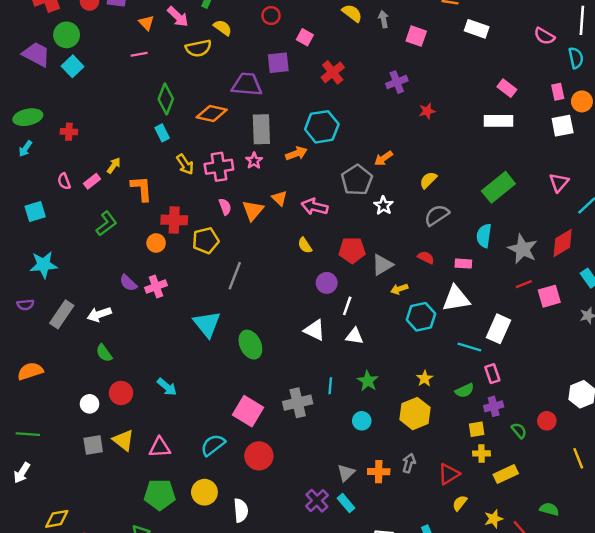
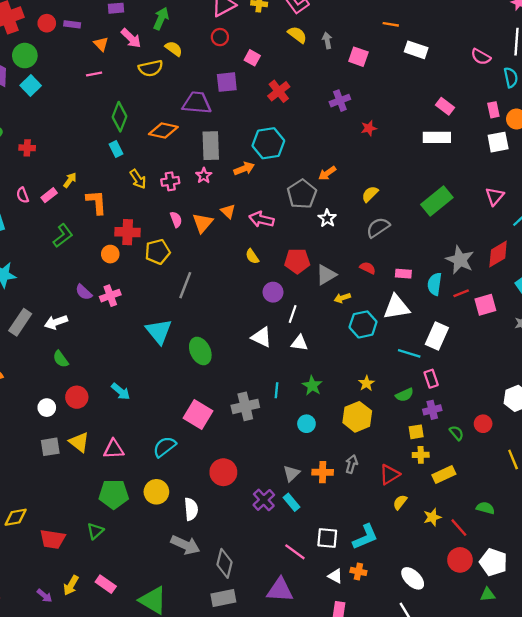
pink cross: (219, 167) -> (170, 181), size x0.7
cyan semicircle: (484, 236) -> (435, 284), moved
red circle: (259, 456) -> (223, 472), moved

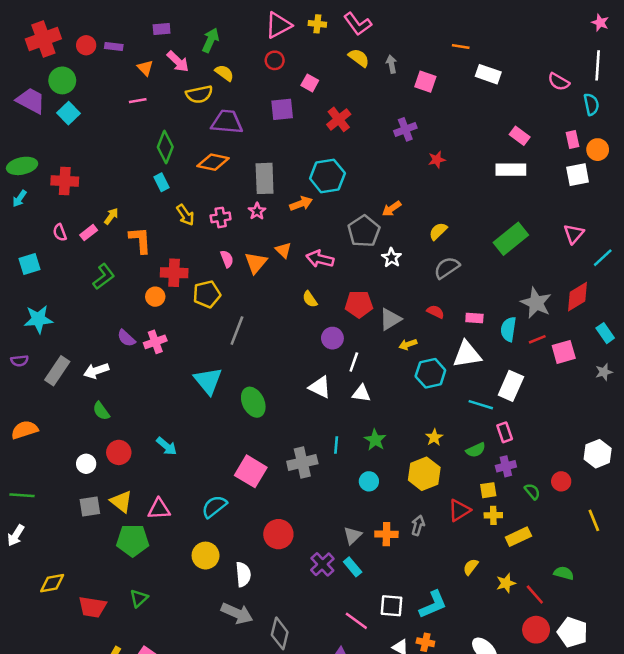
purple trapezoid: (197, 103) -> (227, 122), moved
red cross: (27, 148) -> (65, 181), size x1.5
red triangle: (390, 474) -> (459, 510), moved
green pentagon: (114, 494) -> (133, 540), moved

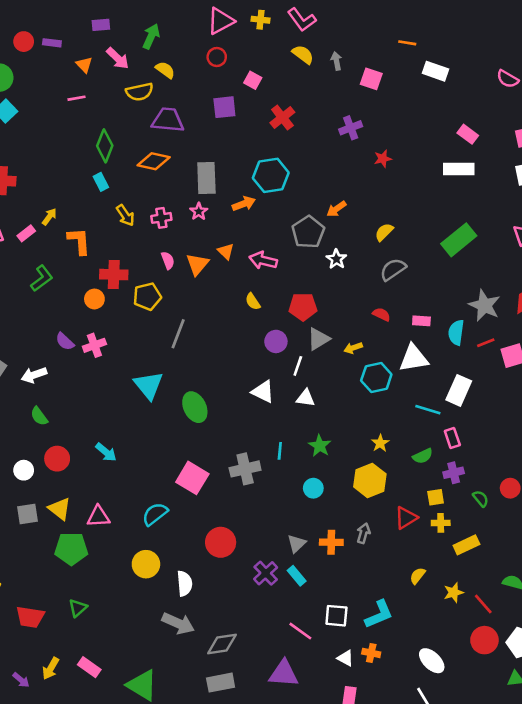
gray triangle: (390, 319) -> (318, 339), moved
gray diamond: (280, 633) -> (222, 644), turned 68

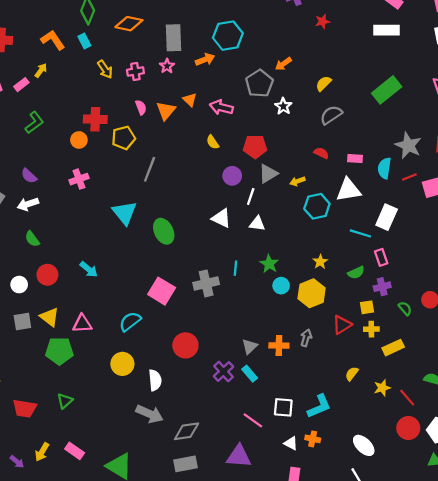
orange L-shape: (79, 241) -> (53, 40), moved, turned -30
purple semicircle: (65, 341) -> (29, 176), moved
cyan circle: (313, 488) -> (281, 286), moved

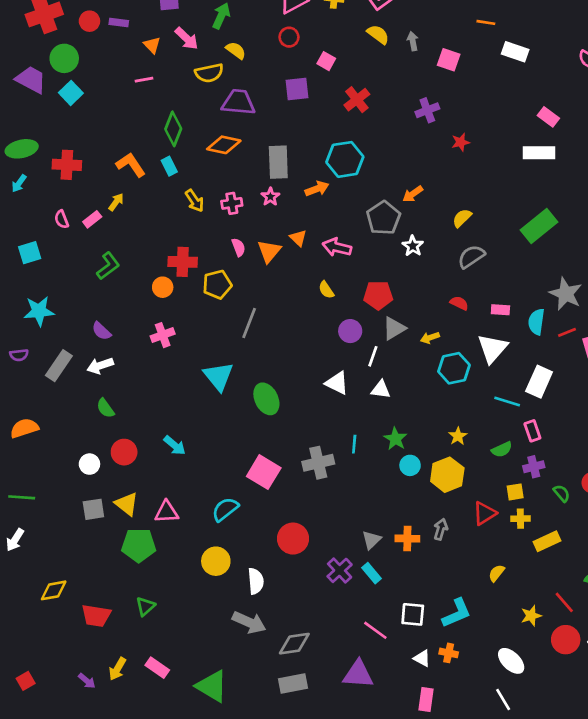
white triangle: (349, 190) -> (493, 348), turned -40
yellow star: (382, 388) -> (531, 616), moved

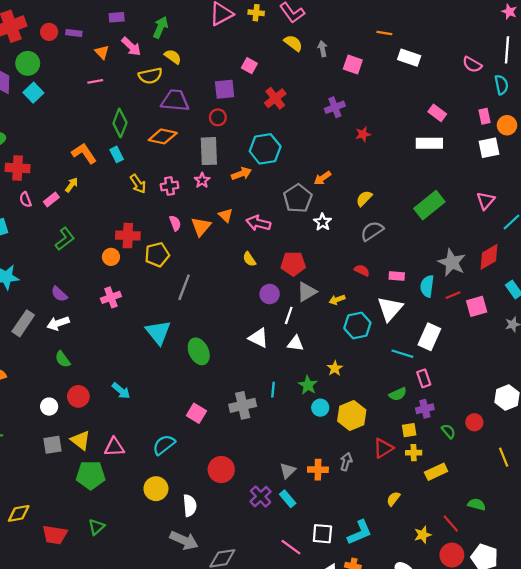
red circle: (289, 37) -> (218, 117), moved
red cross: (67, 165) -> (18, 168), moved
yellow star: (458, 436) -> (335, 368), moved
pink square: (264, 472) -> (196, 413), size x0.7

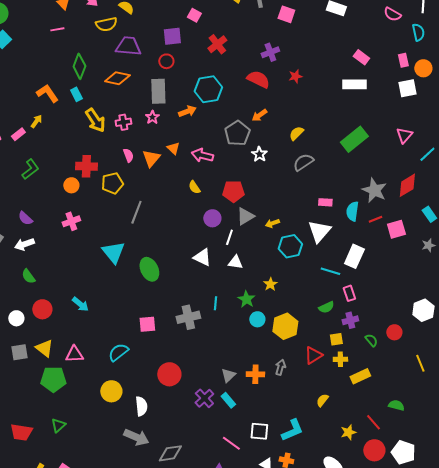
yellow arrow: (138, 184) -> (95, 120), size x1.4
red semicircle: (362, 270) -> (258, 79), moved, size x1.6
pink square: (196, 413) -> (147, 324), turned -36

